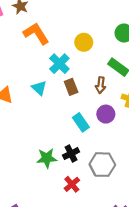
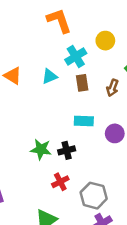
cyan triangle: (39, 88) -> (50, 76), turned 42
purple circle: (106, 114) -> (115, 133), moved
cyan rectangle: (81, 122) -> (84, 121), turned -66
gray hexagon: (102, 165) -> (94, 196), moved

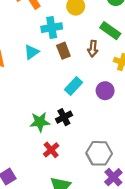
cyan cross: (76, 56) -> (52, 28), turned 36
cyan rectangle: (84, 121) -> (74, 86), turned -36
red cross: (60, 182) -> (51, 150), moved

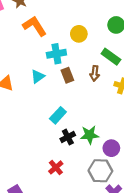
cyan rectangle: (74, 86) -> (58, 115), moved
purple circle: (105, 91) -> (111, 148), moved
green star: (40, 122) -> (90, 135), moved

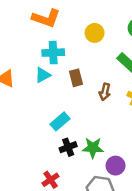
orange L-shape: (35, 26) -> (46, 18), turned 135
cyan cross: (56, 54) -> (53, 53), moved
brown arrow: (95, 73) -> (105, 92), moved

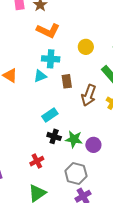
brown arrow: (105, 92) -> (89, 95), size x1.5
black cross: (68, 147) -> (54, 136), turned 32
purple circle: (116, 166) -> (93, 145), moved

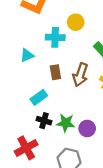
cyan cross: (51, 59) -> (55, 37), moved
brown rectangle: (67, 81) -> (55, 72), moved
red cross: (37, 161) -> (26, 148), size x1.5

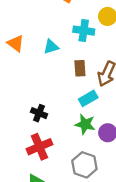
cyan rectangle: (39, 97) -> (88, 98), moved
black cross: (44, 121) -> (39, 113), moved

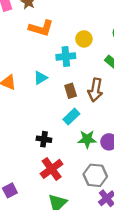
cyan rectangle: (88, 98) -> (71, 117), moved

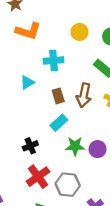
yellow circle: (84, 39) -> (80, 32), moved
black cross: (44, 139) -> (30, 146), turned -32
gray hexagon: (95, 175) -> (68, 185), moved

